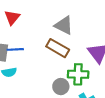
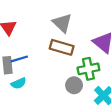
gray triangle: (64, 25) -> (62, 23), turned 30

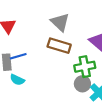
cyan semicircle: (19, 83) -> (17, 80), turned 48
gray circle: (74, 85) -> (82, 84), moved

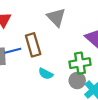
brown rectangle: (59, 46) -> (33, 45), moved, turned 55
cyan semicircle: (17, 80) -> (46, 74), moved

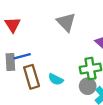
brown rectangle: (33, 45) -> (32, 77), moved

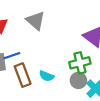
gray triangle: (66, 22) -> (36, 21), moved

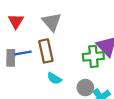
green cross: (80, 63) -> (93, 56), moved
brown rectangle: (23, 75) -> (46, 51), moved

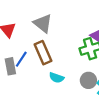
blue line: (23, 53) -> (21, 59), turned -35

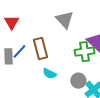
gray triangle: (43, 23) -> (65, 20), moved

